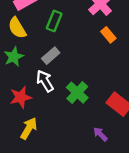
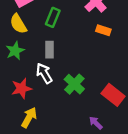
orange rectangle: (108, 35) -> (103, 30), turned -32
gray rectangle: (51, 56) -> (50, 50), turned -49

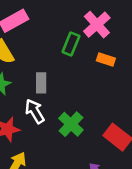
green rectangle: (53, 17) -> (71, 44), moved

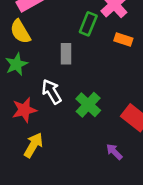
gray rectangle: (41, 83) -> (66, 54), moved

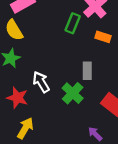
gray rectangle: (66, 54) -> (87, 71), moved
red star: (24, 110) -> (17, 98), turned 30

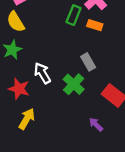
orange rectangle: (103, 37) -> (95, 25), moved
gray rectangle: (87, 71) -> (88, 62), turned -30

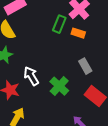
gray rectangle: (88, 62) -> (85, 66), moved

